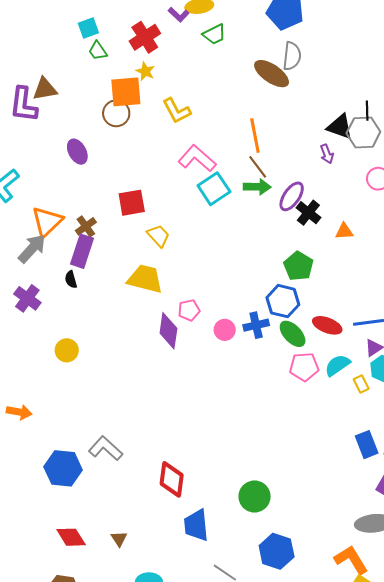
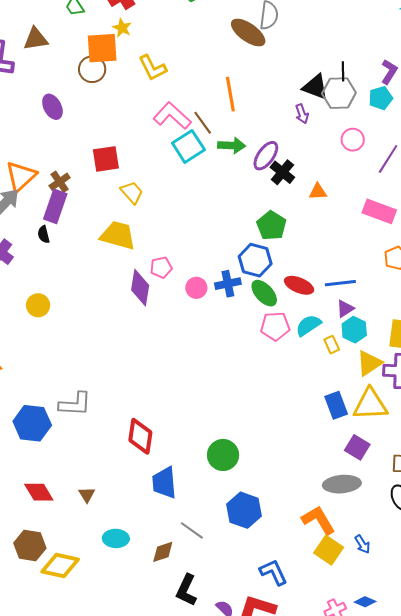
brown triangle: (45, 89) -> (36, 39), moved
brown line: (258, 167) -> (203, 123), moved
gray L-shape: (106, 448) -> (75, 404), turned 140

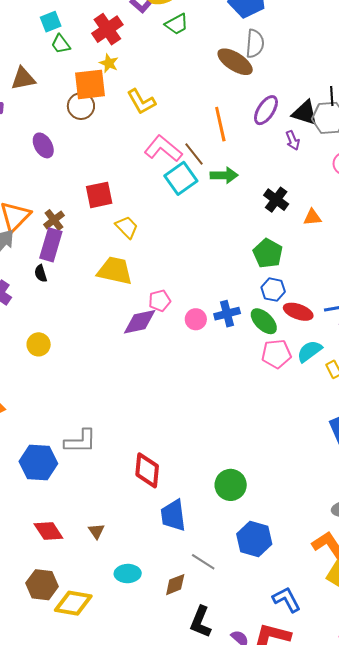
purple ellipse: (266, 156) -> (266, 110), moved
blue hexagon: (255, 260) -> (273, 290), moved, size x0.7
purple diamond: (140, 288) -> (140, 322), turned 72

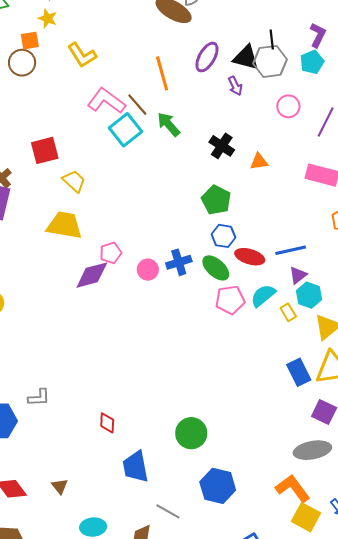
orange square: (90, 84) -> (30, 41), size x0.6
green arrow: (224, 175) -> (169, 124), turned -128
gray L-shape: (80, 441) -> (39, 398), size x0.7
red diamond: (147, 470) -> (107, 423), size x0.6

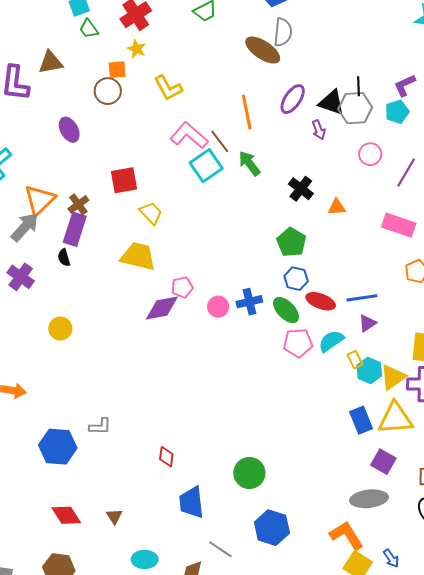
purple L-shape: (318, 35) -> (405, 85), turned -145
cyan hexagon: (309, 295) -> (369, 371), moved

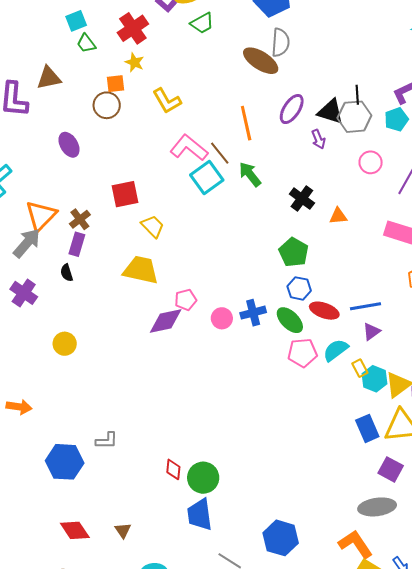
purple rectangle: (75, 229) -> (77, 244), size x0.7
green circle: (249, 473) -> (203, 478), moved

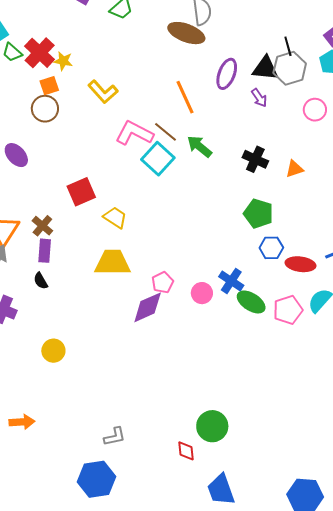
red cross: (133, 28) -> (40, 53), moved
blue cross: (253, 313) -> (231, 281), turned -30
green ellipse: (290, 320) -> (251, 302), moved
blue hexagon: (65, 462) -> (96, 479), moved
green circle: (203, 478) -> (212, 426), moved

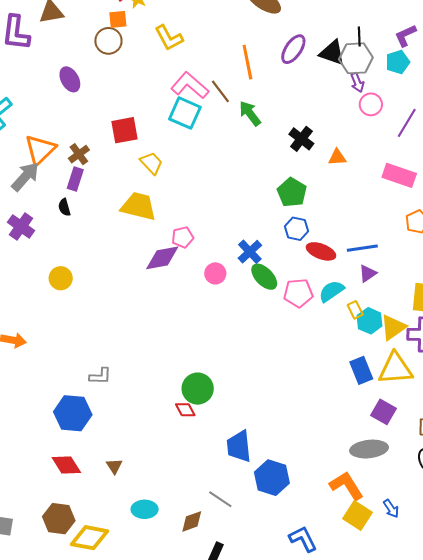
purple arrow: (259, 98) -> (357, 82), moved
cyan square: (158, 159) -> (185, 113), moved, turned -32
pink circle: (202, 293) -> (215, 273), moved
red diamond: (186, 451) -> (185, 410), moved, turned -35
blue trapezoid: (221, 490) -> (239, 446), moved

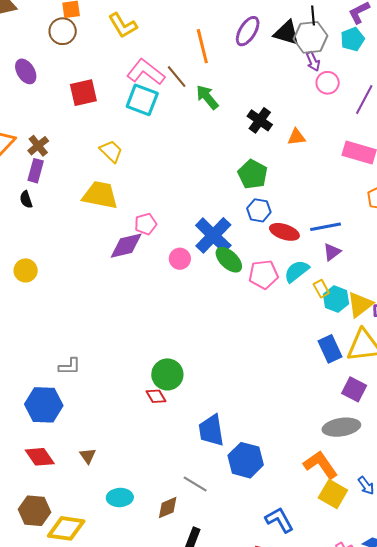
red square: (125, 130) -> (83, 93), moved
blue cross: (250, 252) -> (213, 235), size x1.5

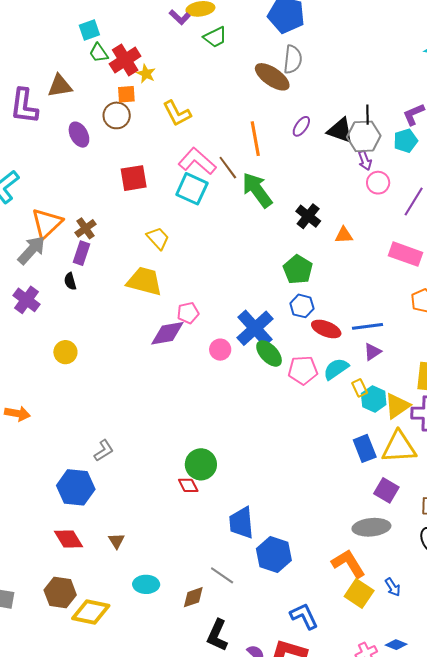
purple ellipse: (248, 31) -> (301, 126), size x0.7
purple ellipse: (26, 71) -> (79, 135), moved
green arrow: (207, 97) -> (257, 190), size x1.4
gray L-shape: (70, 366) -> (104, 451), turned -35

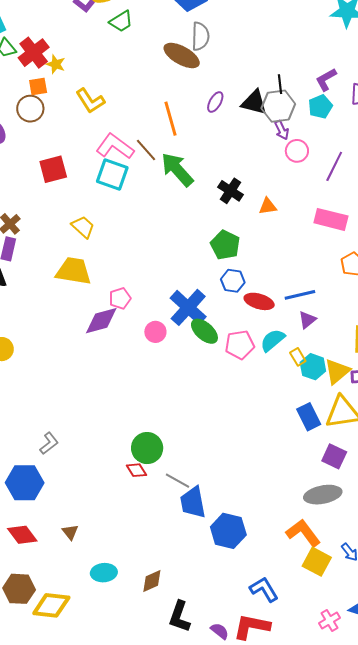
gray line: (222, 575) -> (178, 481), moved

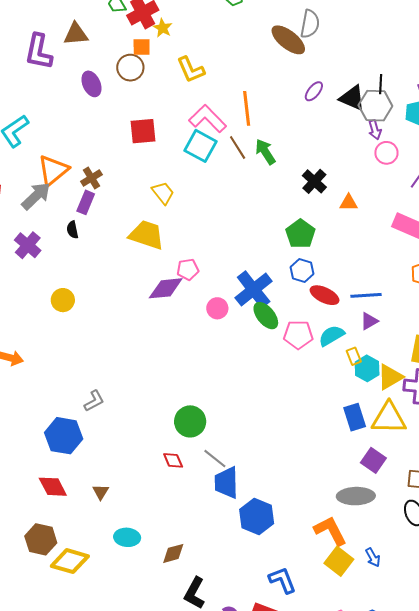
orange line: (170, 119) -> (247, 108), moved
brown line: (146, 150) -> (238, 147), moved
green arrow: (177, 170) -> (265, 152), size x0.7
red diamond: (136, 470) -> (173, 460), moved

